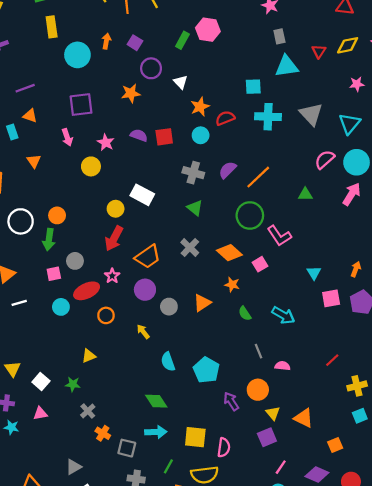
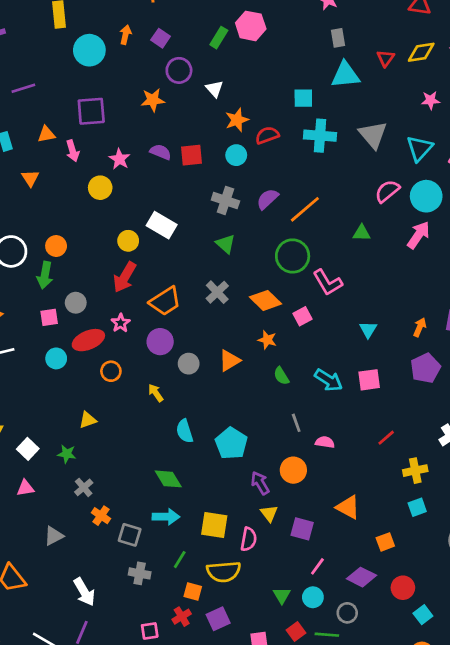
orange triangle: (30, 116) -> (46, 134), moved, turned -32
pink square: (331, 298) -> (369, 380), moved
yellow triangle: (273, 413) -> (269, 513), moved
purple square: (267, 437) -> (302, 529), turned 36
gray triangle: (74, 467) -> (54, 536), moved

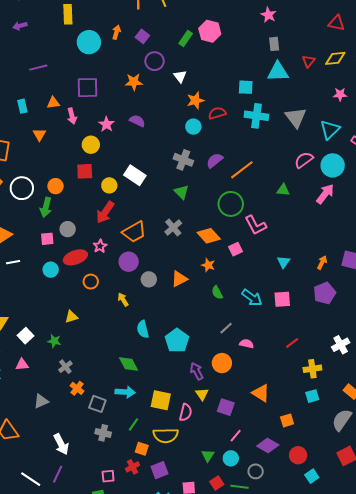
red square: (192, 155) -> (85, 171), moved
gray line: (296, 423) -> (226, 328), turned 64

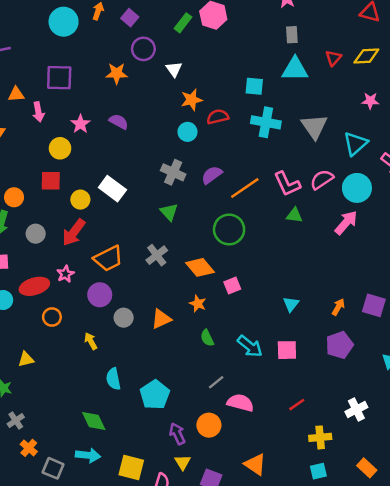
pink L-shape: (256, 225) -> (287, 184), moved
gray circle: (68, 229) -> (36, 234), moved
pink semicircle: (247, 344) -> (240, 403), size x1.5

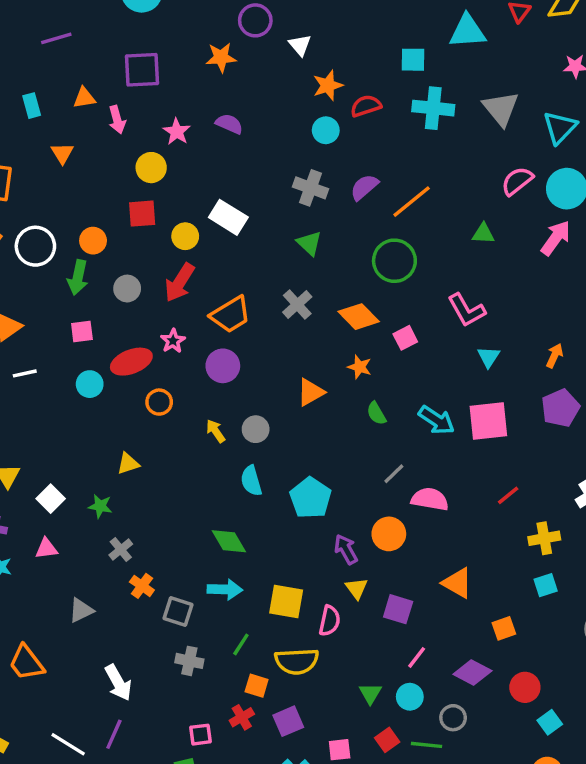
pink L-shape: (287, 184) -> (467, 310), moved
gray circle: (124, 318) -> (256, 429), moved
pink square: (287, 350) -> (488, 421), size x1.4

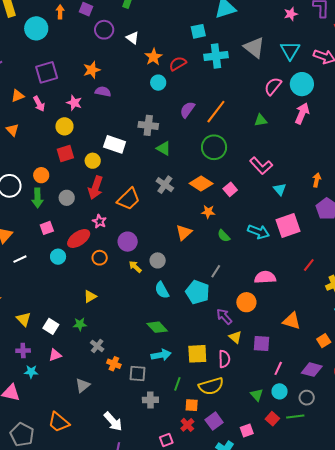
orange star: (221, 57) -> (92, 70), moved
gray cross: (310, 188) -> (148, 125), moved
purple circle: (223, 366) -> (128, 242), moved
gray line: (394, 474) -> (216, 271), moved

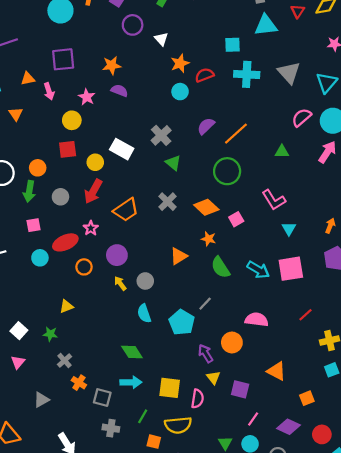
gray cross: (148, 125) -> (161, 135), turned 30
green semicircle: (224, 236) -> (220, 267), size x1.5
pink triangle: (55, 355) -> (18, 362), turned -40

